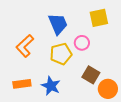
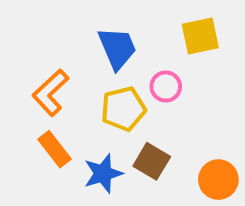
brown square: (91, 75) -> (152, 161), moved
orange rectangle: (22, 84) -> (55, 149), moved, turned 60
blue star: (51, 86) -> (103, 173), turned 30

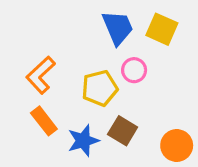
yellow square: (200, 36) -> (162, 29), turned 36
blue trapezoid: (117, 48) -> (118, 28), moved

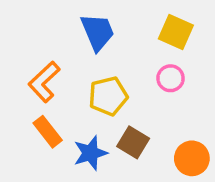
blue trapezoid: (118, 28) -> (98, 32), moved
pink circle: (134, 70) -> (171, 78), moved

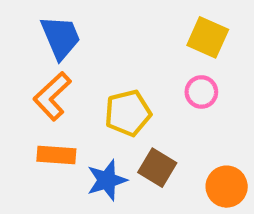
blue trapezoid: (98, 32) -> (61, 37), moved
orange rectangle: (48, 132) -> (56, 155), turned -48

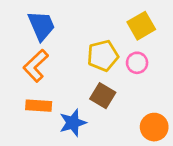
yellow square: (208, 37) -> (141, 26), turned 36
yellow pentagon: (128, 113) -> (103, 56), moved
brown square: (157, 168) -> (103, 96), moved

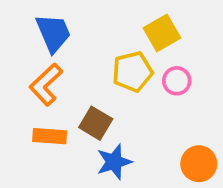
yellow square: (141, 26) -> (162, 33), moved
brown square: (103, 96) -> (96, 123), moved
blue star: (73, 123) -> (114, 162), moved

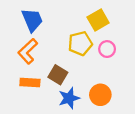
orange circle: (199, 164) -> (100, 95), moved

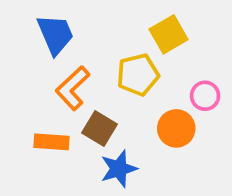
pink circle: (107, 49) -> (205, 96), moved
orange L-shape: (28, 51) -> (73, 88), moved
orange circle: (100, 95) -> (176, 128), moved

